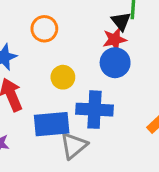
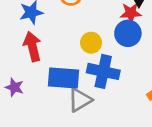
yellow circle: (63, 77) -> (91, 43), moved

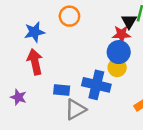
yellow circle: (91, 43) -> (117, 68), moved
blue rectangle: (64, 78) -> (62, 90), size x0.6

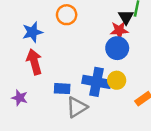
yellow circle: (117, 68) -> (117, 80), moved

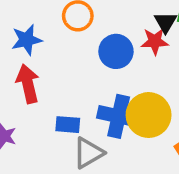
blue circle: (117, 48) -> (116, 51), moved
yellow circle: (117, 80) -> (149, 115), size x1.6

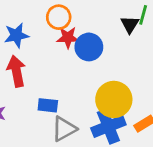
red star: (155, 41) -> (68, 38), moved
blue cross: (119, 116) -> (108, 126), moved, turned -36

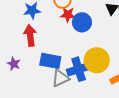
blue rectangle: (48, 105) -> (50, 61), size x1.5
blue cross: (108, 126) -> (79, 69), moved

